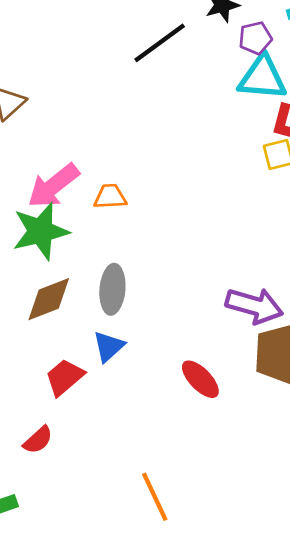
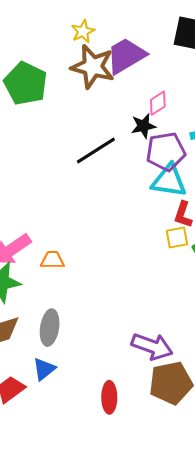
purple pentagon: (255, 38) -> (166, 152), size x1.6
red ellipse: (200, 379) -> (109, 397), turned 40

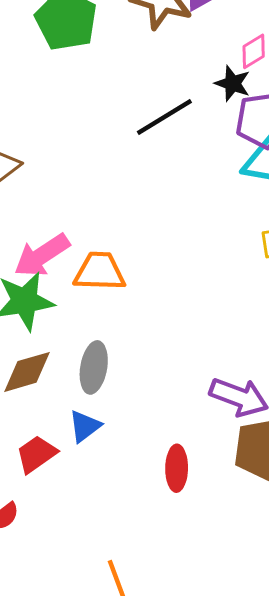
black star: (143, 126) -> (233, 83), turned 30
orange trapezoid: (52, 260) -> (100, 271), size x1.5

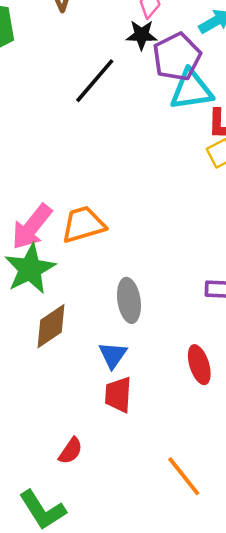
gray ellipse: (94, 367) -> (129, 300), moved
red trapezoid: (36, 454) -> (118, 395), moved, turned -33

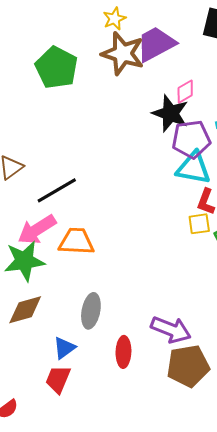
black star: (142, 35) -> (170, 113), size x1.5
black line: (95, 81) -> (57, 190), moved
red ellipse: (199, 365) -> (123, 352), moved

